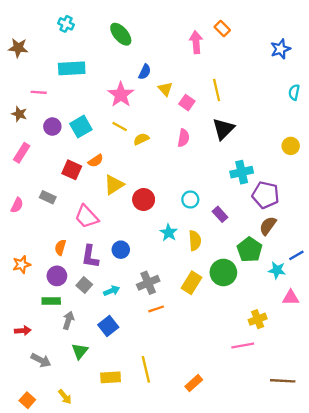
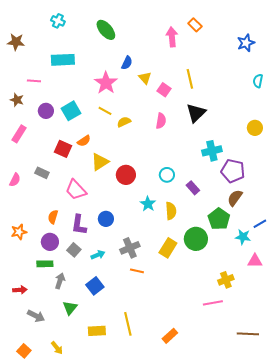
orange line: (156, 309) -> (137, 271), turned 32

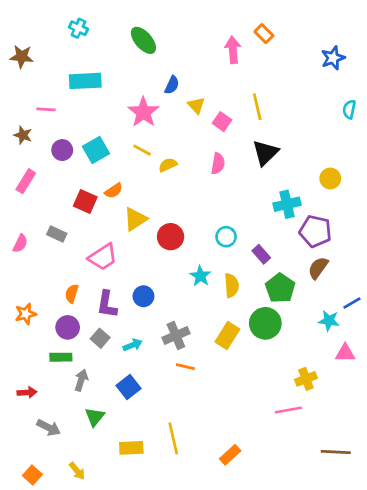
yellow circle: (255, 128) -> (330, 178), moved
pink trapezoid: (76, 190) -> (103, 257), turned -80
green pentagon: (219, 219) -> (280, 288), moved

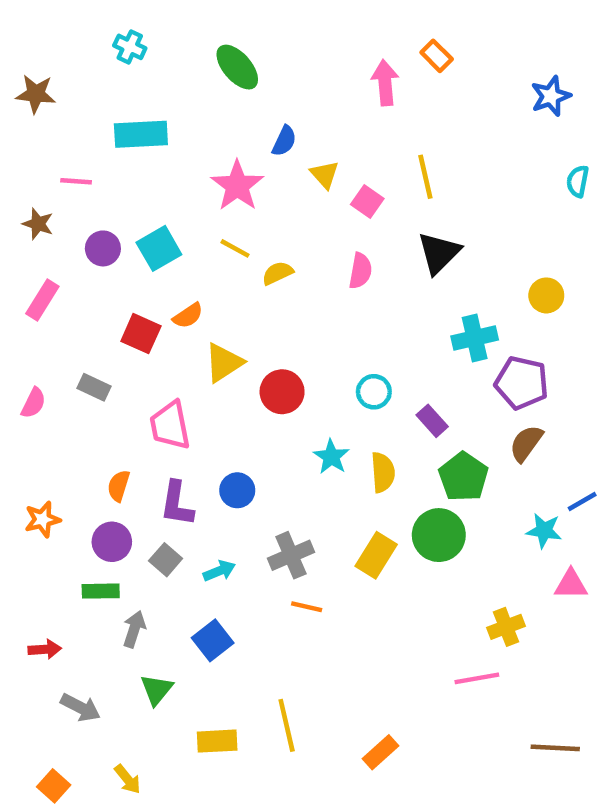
pink trapezoid: (103, 257) -> (170, 425), turned 112

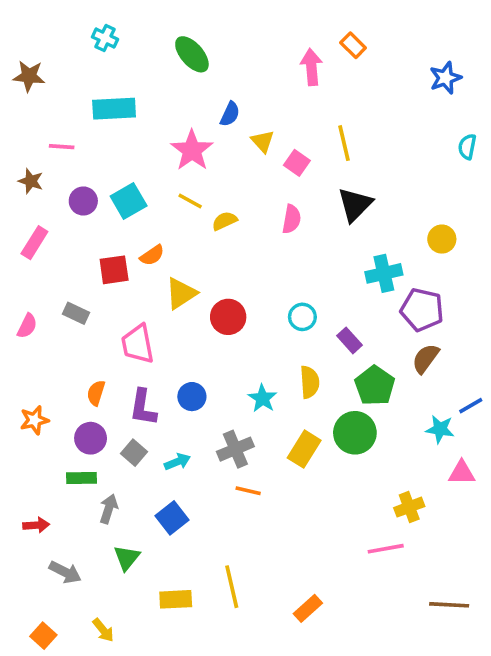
red square: (141, 334) -> (114, 270), turned -32
cyan star: (331, 457) -> (263, 398), moved

